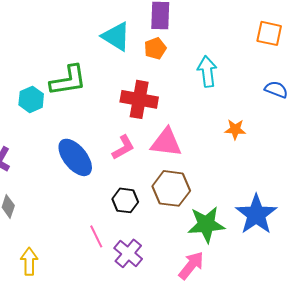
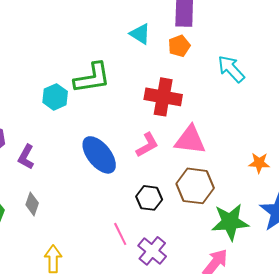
cyan triangle: (116, 36) -> (140, 34), size x0.7
cyan arrow: (207, 71) -> (231, 69), turned -36
orange star: (235, 129) -> (259, 163), moved

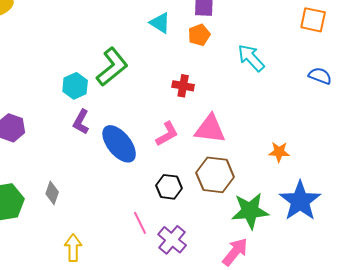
green L-shape: (92, 78) -> (112, 67), turned -30
red cross: (163, 97) -> (183, 86), size x0.6
purple L-shape: (26, 157) -> (81, 122), moved

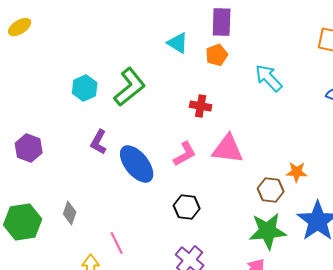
cyan hexagon: (75, 86) -> (85, 88), moved
brown hexagon: (215, 175) -> (271, 190), moved, size x0.7
pink line: (140, 223) -> (117, 243), moved

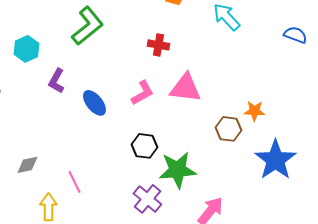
cyan hexagon: (85, 88) -> (26, 49), moved
blue ellipse: (137, 164) -> (94, 103), size x0.7
gray diamond: (70, 213) -> (27, 165), moved, turned 60
green star: (268, 231) -> (177, 170), moved

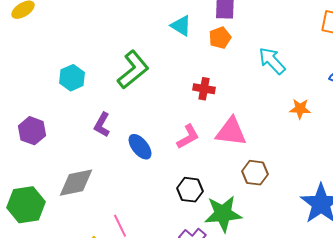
cyan hexagon: (26, 49) -> (72, 78), moved
orange star: (254, 111) -> (300, 109), moved
brown hexagon: (228, 129) -> (255, 173), moved
gray diamond: (27, 165) -> (76, 183), moved, size x1.6

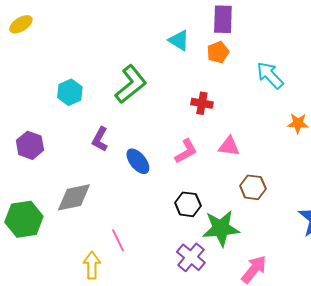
pink triangle: (231, 132) -> (229, 146), size x0.7

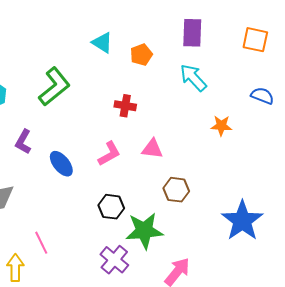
purple rectangle: (223, 19) -> (192, 33), moved

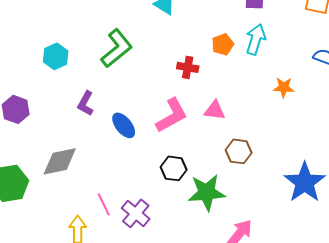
orange pentagon: (141, 55) -> (223, 44), moved
cyan arrow: (193, 78) -> (256, 39), turned 60
pink L-shape: (109, 154) -> (172, 115), size x1.4
purple cross: (114, 260) -> (136, 213), moved

